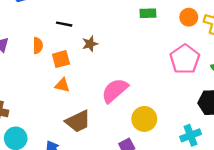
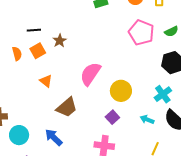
orange square: (61, 59) -> (38, 51), moved
orange triangle: (62, 85) -> (46, 81), turned 40

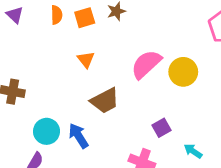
yellow circle: (121, 91) -> (183, 72), moved
cyan arrow: (147, 120) -> (193, 151), moved
cyan circle: (19, 135) -> (47, 131), moved

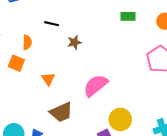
orange square: (85, 18) -> (16, 63), moved, turned 35
yellow circle: (183, 72) -> (120, 119), moved

